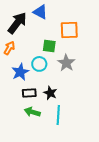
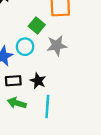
green square: (49, 46) -> (37, 26), turned 32
gray star: (66, 63) -> (57, 45), turned 30

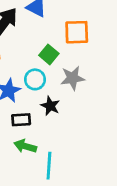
black star: (38, 81) -> (50, 106), moved
cyan line: (47, 107) -> (49, 166), moved

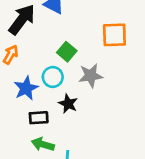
orange square: (77, 32) -> (114, 35), moved

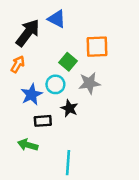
orange square: (114, 35) -> (97, 47), moved
green arrow: (43, 144) -> (28, 145), moved

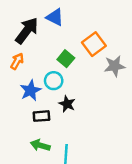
orange square: (97, 47) -> (94, 44), turned -35
gray star: (89, 83) -> (115, 66), moved
green arrow: (28, 145) -> (40, 145), moved

